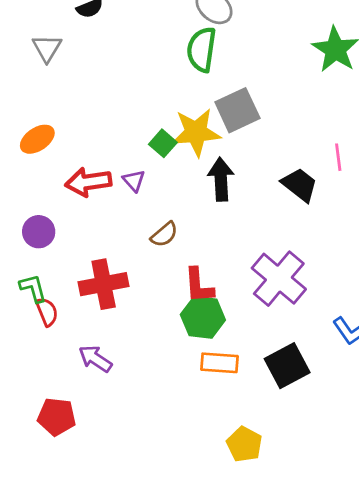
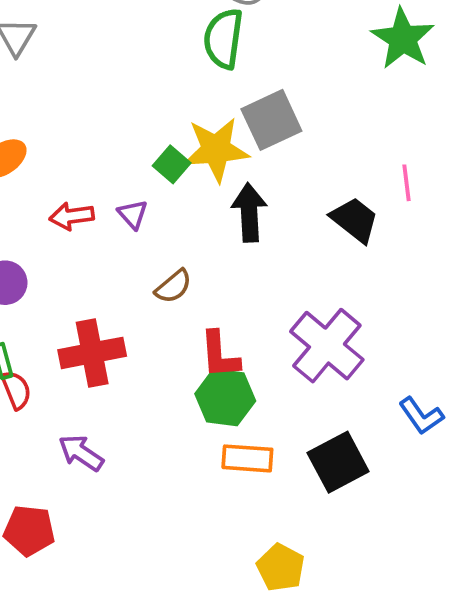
red arrow: (88, 182) -> (72, 216), size x0.7

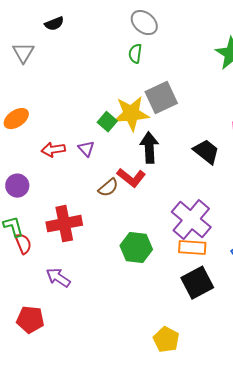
green semicircle: (223, 39) -> (135, 54), size x0.6
red L-shape: (220, 355) -> (131, 178), moved, turned -48
orange rectangle: (247, 458) -> (192, 248), moved

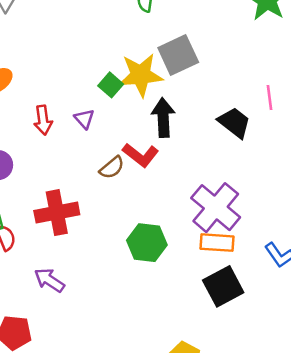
red arrow: (53, 150) -> (43, 120), turned -90

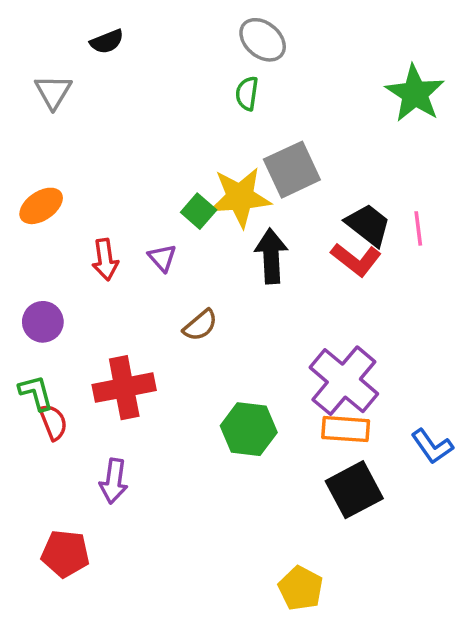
black trapezoid: (234, 123) -> (368, 225), moved
red L-shape: (141, 155) -> (356, 260), moved
purple arrow: (49, 280) -> (114, 481), turned -116

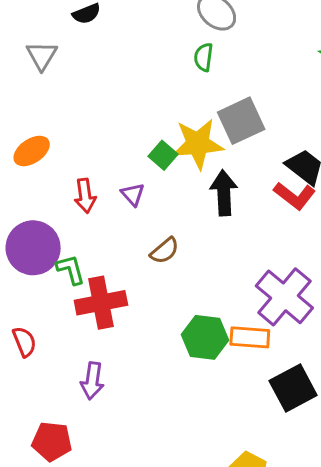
purple circle: (43, 322) -> (33, 248), size x1.6
green L-shape: (36, 393) -> (71, 269), moved
red semicircle: (53, 422) -> (24, 342), moved
orange rectangle: (346, 429) -> (250, 337), moved

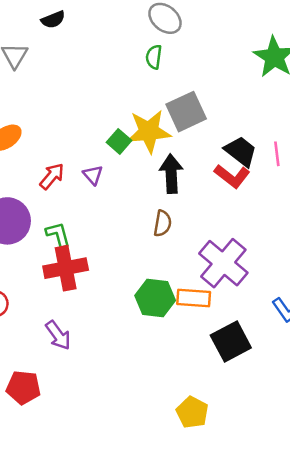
red arrow: (85, 196) -> (52, 176), turned -132
brown semicircle: (165, 251) -> (163, 223), moved, turned -40
green L-shape: (71, 269) -> (58, 235), moved
purple arrow: (92, 381) -> (58, 335), turned -44

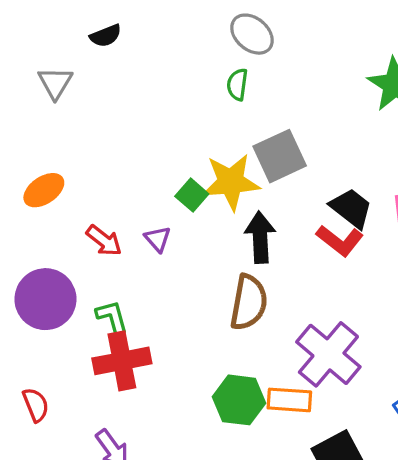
red arrow: (52, 176) -> (104, 241), turned 88
brown semicircle: (163, 223) -> (249, 302), size x1.6

